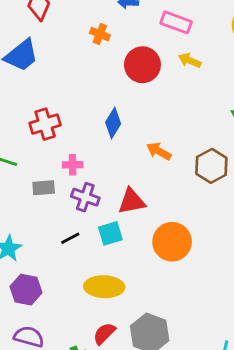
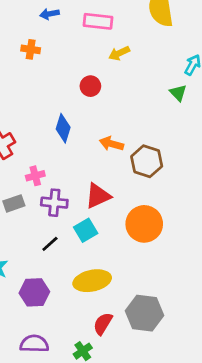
yellow arrow: (190, 60) -> (119, 53), turned -35
red circle: (142, 65) -> (90, 86), moved, size x0.6
brown hexagon: (211, 166) -> (147, 161), moved
purple hexagon: (26, 290) -> (34, 292), moved

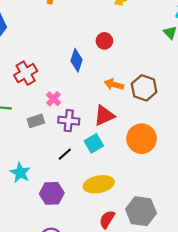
red circle: (90, 86) -> (104, 41), moved
orange arrow: (112, 144) -> (114, 84), moved
pink cross: (35, 176) -> (53, 99), turned -32

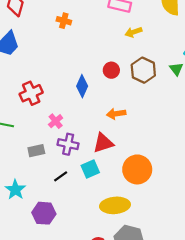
orange arrow: (114, 84) -> (116, 114), turned -30
brown hexagon: (144, 88) -> (143, 70), moved
gray rectangle: (36, 121) -> (36, 151), moved
yellow ellipse: (99, 184) -> (115, 205), moved

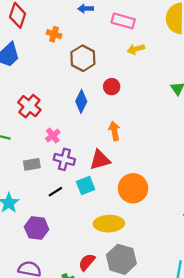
orange cross: (64, 21) -> (54, 34), moved
brown hexagon: (143, 70) -> (83, 58), moved
red cross: (31, 93) -> (29, 106), turned -30
orange arrow: (116, 114) -> (114, 131), turned 84

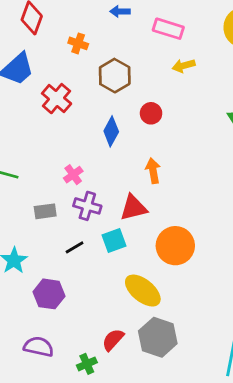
red cross: (29, 106) -> (57, 99), moved
yellow ellipse: (109, 224) -> (143, 291), turned 40

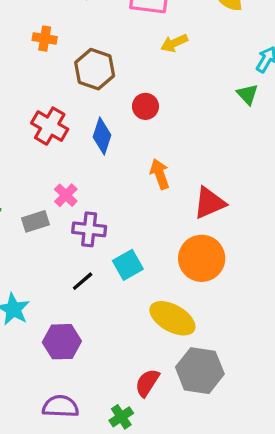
red cross: (57, 99) -> (50, 126), moved
red triangle: (133, 208) -> (209, 203), moved
gray rectangle: (45, 211) -> (35, 221), moved

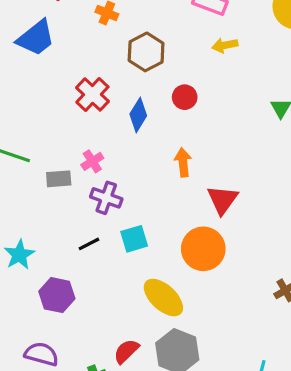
red triangle: (209, 203) -> (222, 200), turned -44

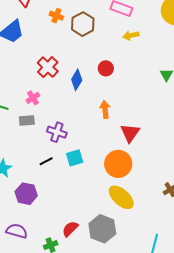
brown hexagon: (146, 52) -> (83, 24), moved
pink cross: (92, 161) -> (33, 98), moved
yellow ellipse: (163, 297) -> (121, 197), moved

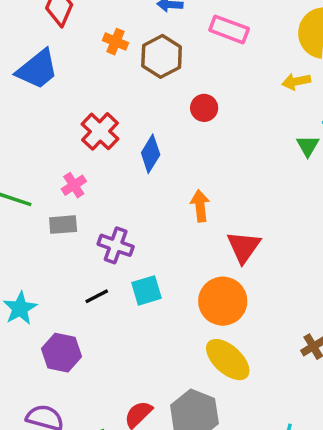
yellow arrow: (131, 35) -> (296, 81), moved
red circle: (106, 68) -> (204, 108), moved

